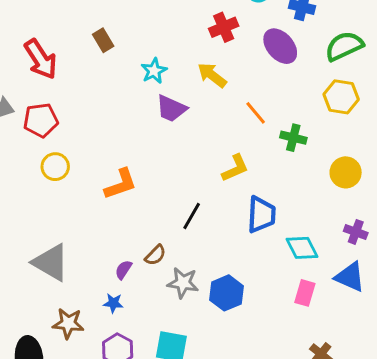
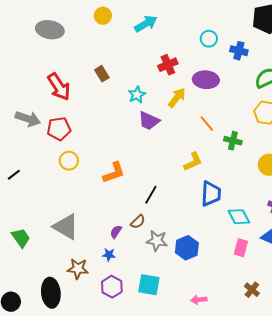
red cross: (224, 27) -> (168, 65), moved
purple ellipse: (280, 46) -> (206, 80), moved, turned -45
yellow arrow: (212, 75) -> (177, 98), turned 90
black line: (192, 216) -> (151, 195), moved

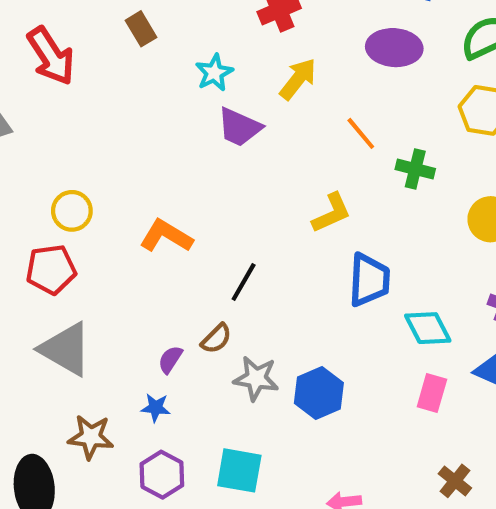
purple ellipse: (206, 80) -> (394, 48), moved
red pentagon: (59, 129) -> (51, 269), moved
orange L-shape: (114, 173) -> (166, 236), turned -130

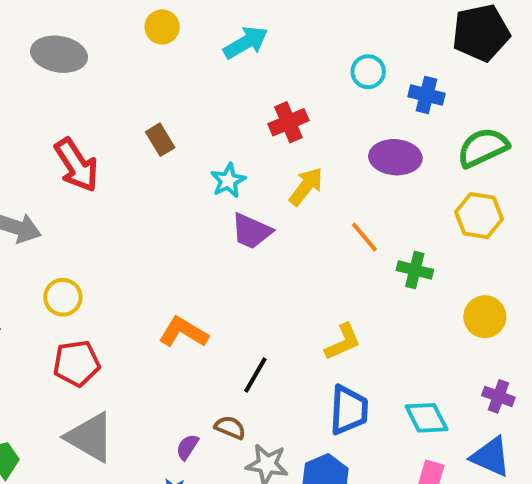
yellow circle: (72, 211) -> (63, 297), moved
yellow L-shape: (331, 213) -> (343, 342), moved
blue trapezoid: (369, 280) -> (349, 410), moved
brown semicircle: (216, 339) -> (230, 428), turned -112

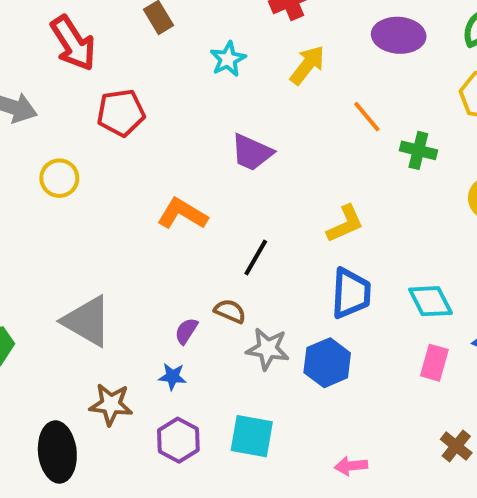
purple trapezoid: (251, 231) -> (252, 152), moved
red pentagon: (76, 363) -> (121, 113), moved

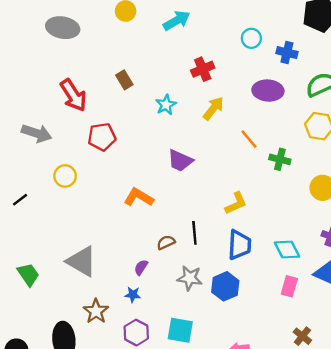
black line: (256, 258) -> (194, 233), moved, turned -35
brown semicircle: (230, 311) -> (166, 242), moved, turned -48
brown star: (111, 404) -> (96, 311), turned 30

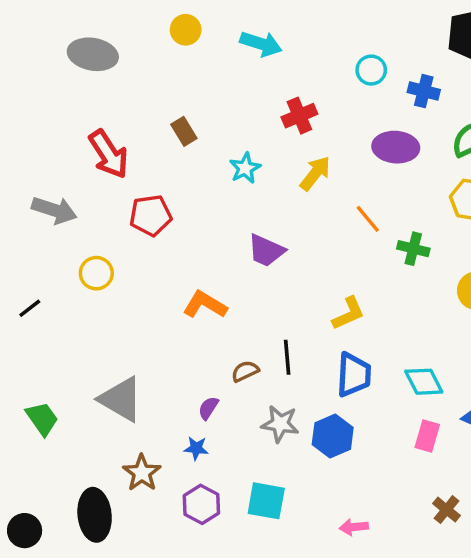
cyan arrow: (177, 21) -> (261, 44), turned 48

